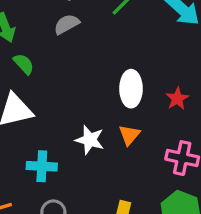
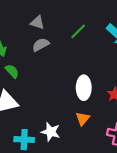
white star: (90, 140) -> (51, 132), moved

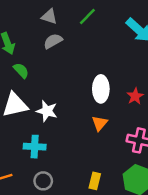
green line: (78, 31) -> (87, 17), moved
white star: (51, 132) -> (47, 111), moved

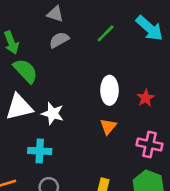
green line: (87, 17) -> (106, 33), moved
green semicircle: (21, 71) -> (26, 71), size x1.5

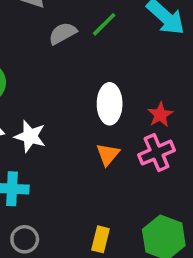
gray semicircle: (59, 40) -> (63, 33), moved
pink cross: (150, 145) -> (157, 153), moved, turned -35

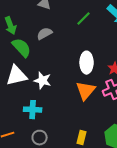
gray semicircle: (63, 33) -> (45, 34), moved
orange triangle: (108, 154) -> (86, 91), size x1.5

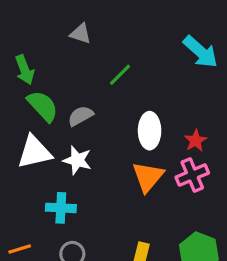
green line: (84, 19) -> (120, 75), moved
gray semicircle: (45, 34) -> (81, 116), moved

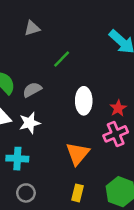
gray triangle: (81, 34) -> (32, 28), turned -35
white star: (77, 160) -> (30, 123), turned -30
orange triangle: (148, 177) -> (78, 154), moved

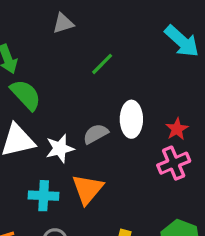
gray semicircle: (32, 90) -> (96, 134), moved
orange triangle: (78, 154) -> (87, 189), moved

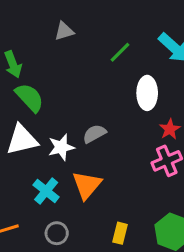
green line: (102, 64) -> (120, 52), moved
white ellipse: (131, 119) -> (147, 93), moved
cyan cross: (44, 196) -> (46, 191), turned 36

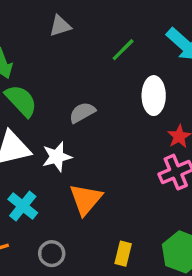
gray semicircle: (94, 134) -> (82, 113), moved
cyan cross: (46, 191) -> (23, 206), moved

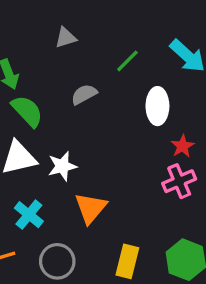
gray semicircle: (82, 113) -> (84, 94), moved
gray circle: (52, 254) -> (57, 261), size x1.4
yellow rectangle: (123, 254) -> (127, 261), size x1.4

